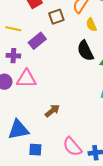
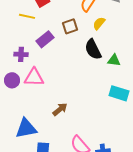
brown square: (56, 17) -> (70, 26), moved
yellow semicircle: (91, 25) -> (99, 23), turned 64
yellow line: (13, 29) -> (27, 16), moved

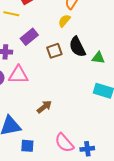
yellow semicircle: (99, 23) -> (64, 21), moved
brown square: (70, 26) -> (54, 51), moved

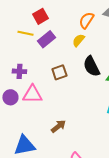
purple rectangle: (29, 37) -> (46, 39), moved
brown square: (54, 51) -> (59, 72), moved

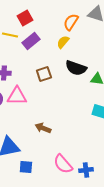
black semicircle: (91, 66) -> (76, 68), turned -45
brown arrow: (58, 126) -> (43, 128), turned -119

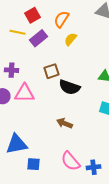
orange semicircle: (71, 22) -> (62, 19), moved
black semicircle: (76, 68) -> (70, 87), moved
brown arrow: (43, 128) -> (64, 123), moved

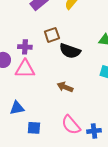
purple cross: (12, 70) -> (25, 47), moved
pink triangle: (24, 93) -> (25, 69), moved
blue triangle: (16, 144) -> (17, 108), size x0.7

